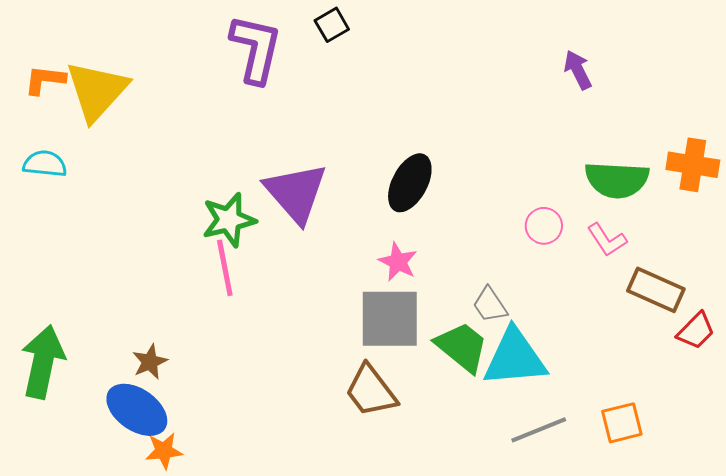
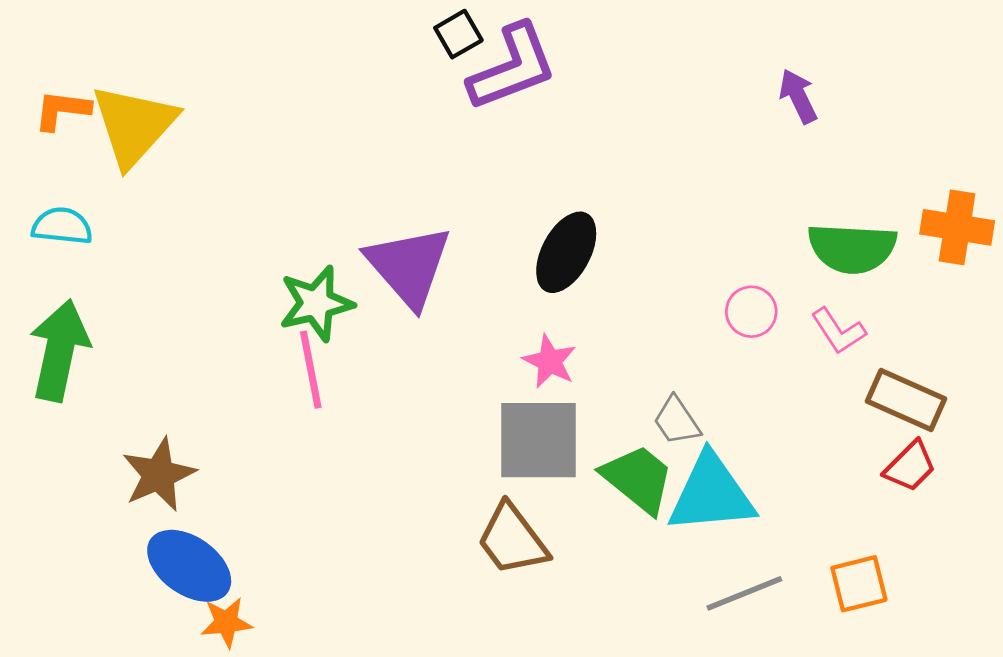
purple L-shape: (256, 49) -> (512, 67), moved, turned 56
red trapezoid: (696, 331) -> (910, 466), moved
green arrow: (43, 362) -> (59, 350), moved
brown star: (150, 362) -> (159, 475), moved, size x1.5

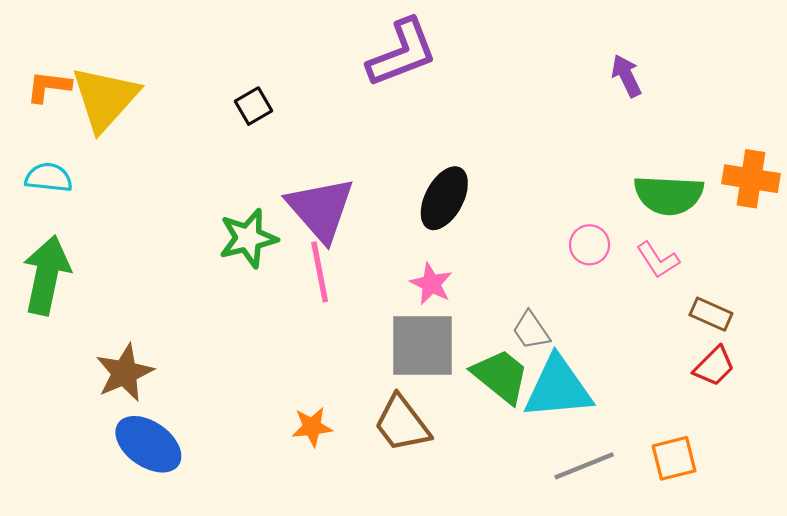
black square: (458, 34) -> (254, 106), moved
pink line: (311, 370) -> (320, 272), moved
brown rectangle: (906, 400) -> (711, 314), size x0.7
orange star: (226, 622) -> (312, 427), moved

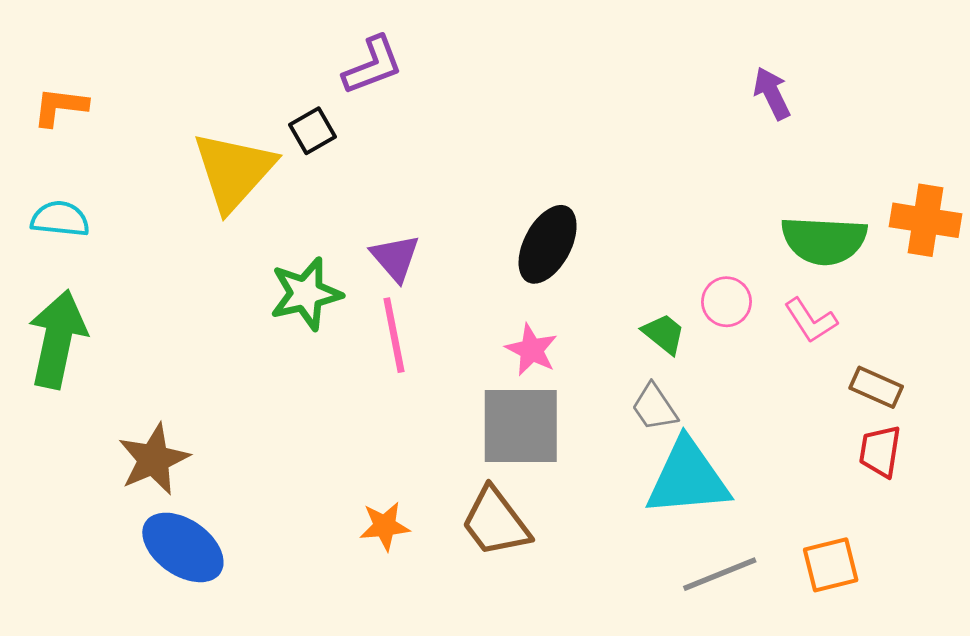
purple L-shape: (402, 53) -> (373, 65), moved, size x0.7
yellow triangle: (105, 98) -> (234, 171), moved
purple triangle: (321, 209) -> (395, 258), size x0.6
red trapezoid: (714, 366) -> (880, 451), turned 144
green trapezoid: (501, 376) -> (664, 334), moved, size x0.6

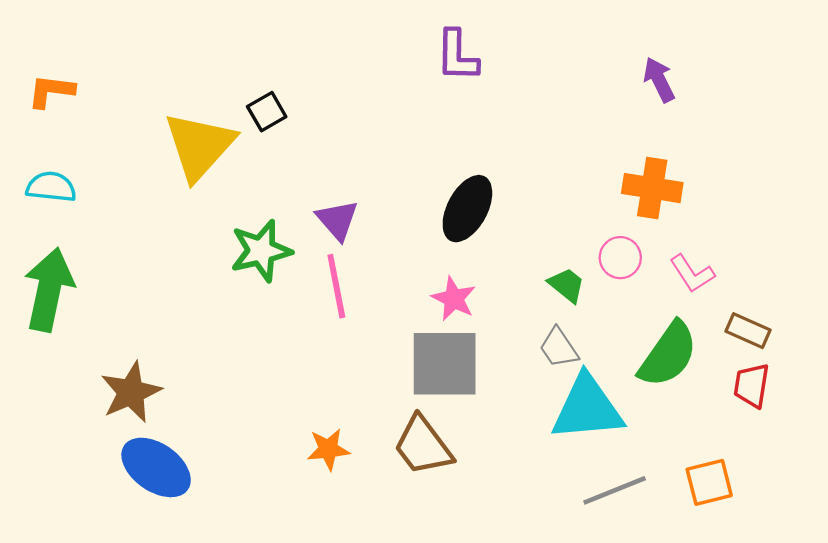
purple L-shape: (373, 65) -> (457, 56), moved, turned 112
orange cross: (926, 220) -> (652, 188), moved
green semicircle: (824, 240) -> (668, 355), moved, turned -58

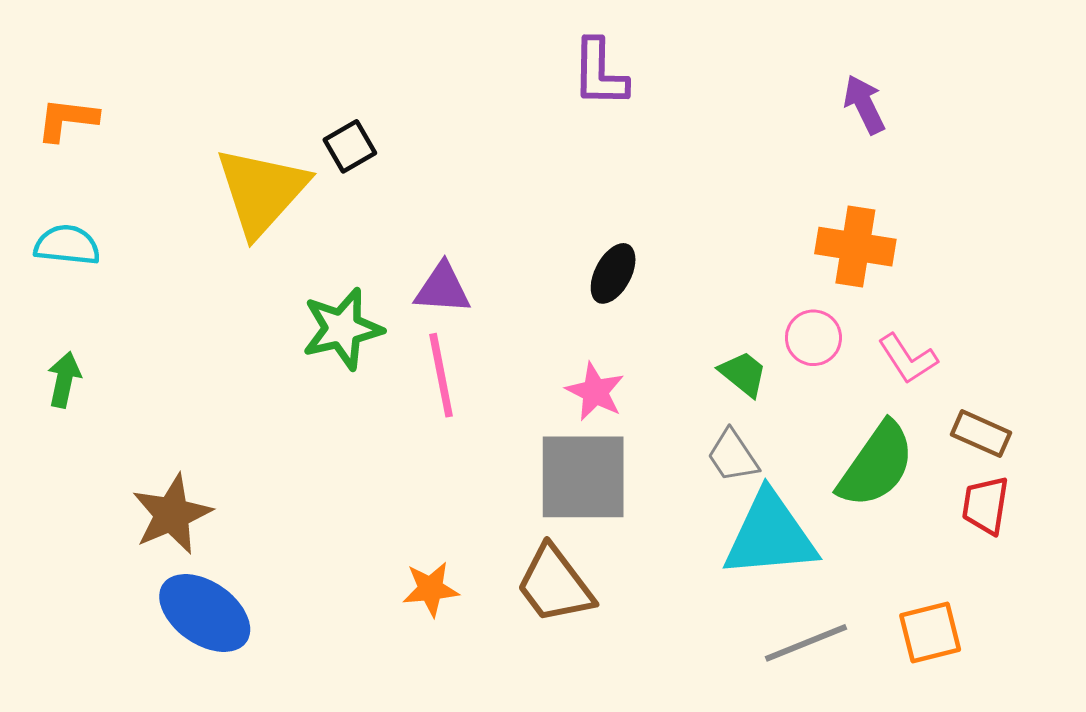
black ellipse: (467, 209) -> (613, 273), size x0.7
purple triangle: (337, 220) -> (443, 288), turned -45
green arrow: (49, 290) -> (64, 380), size x0.5

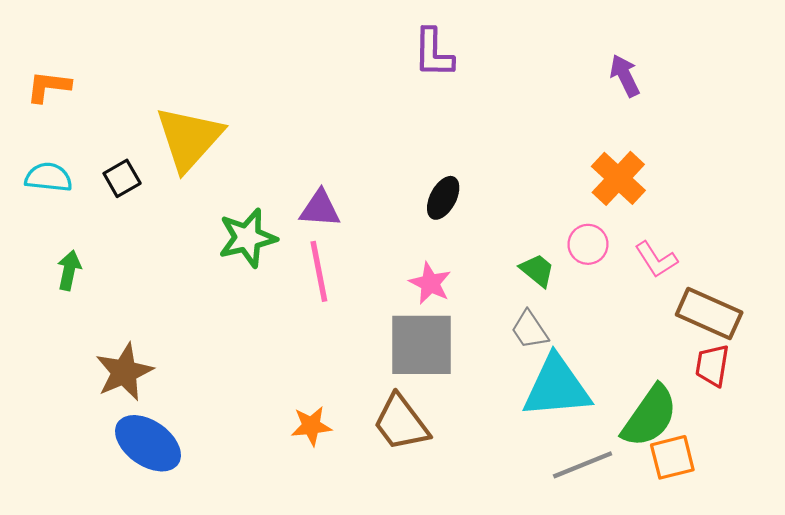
black square: (350, 146) -> (122, 178), moved
orange cross: (855, 247) -> (618, 178), turned 34
green arrow: (64, 380) -> (69, 270), moved
brown rectangle: (981, 434) -> (709, 314), size x1.5
green semicircle: (876, 465) -> (650, 416), moved

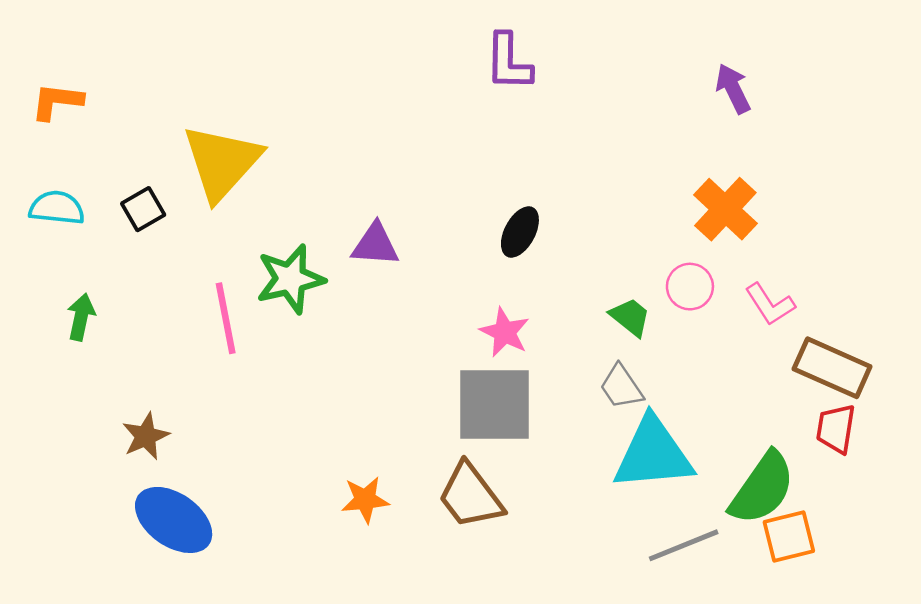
pink line: (319, 271) -> (226, 318), moved
brown star: (124, 372) -> (146, 436), size x0.7

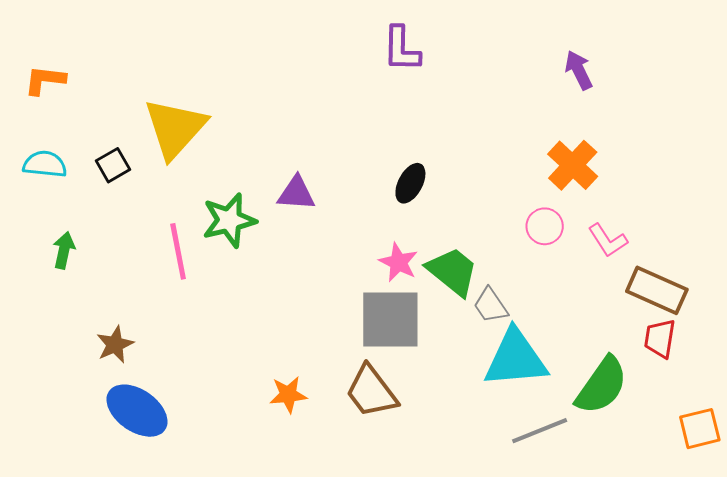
green trapezoid: (630, 317) -> (452, 271), moved, size x1.6
orange square: (789, 536) -> (700, 429), moved

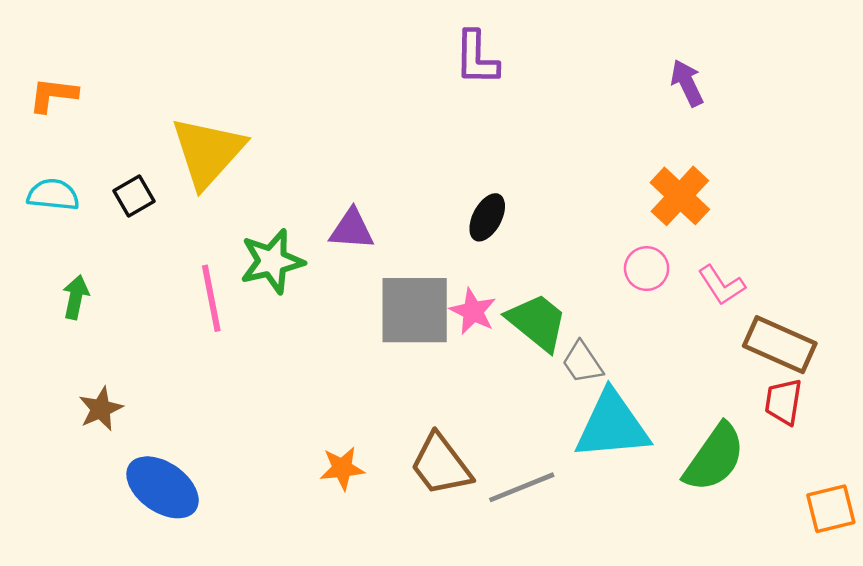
gray square: (390, 319) -> (415, 310), moved
brown star: (115, 344) -> (101, 409), moved
gray line: (540, 431) -> (522, 487), moved

